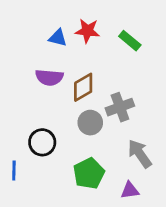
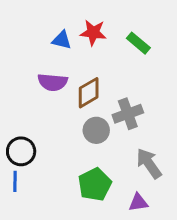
black circle: (42, 142) -> (21, 151), moved

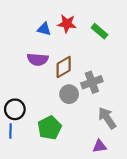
green pentagon: (95, 184) -> (50, 128), moved

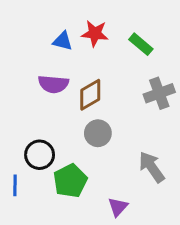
gray cross: (92, 82) -> (159, 93), moved
black circle: (15, 109) -> (40, 155), moved
purple triangle: (99, 146) -> (118, 207), moved, turned -40

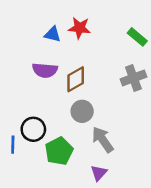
green rectangle: (141, 44) -> (137, 37), moved
gray arrow: (152, 167) -> (103, 140), moved
blue line: (15, 185) -> (13, 145), moved

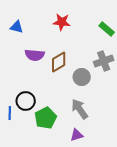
blue triangle: (53, 34) -> (17, 27), moved
gray circle: (82, 111) -> (82, 77), moved
purple triangle: (99, 173) -> (77, 135), turned 32

